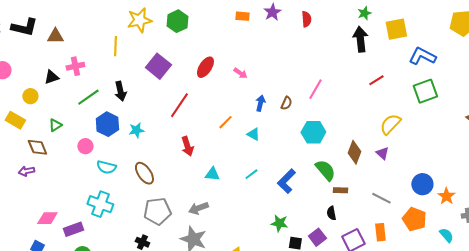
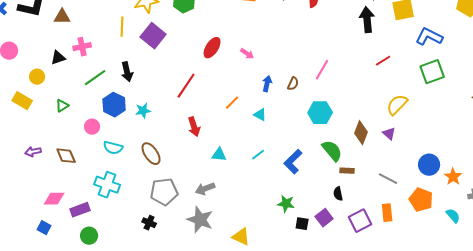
purple square: (158, 66) -> (153, 36), moved
brown diamond: (37, 147) -> (66, 156), moved

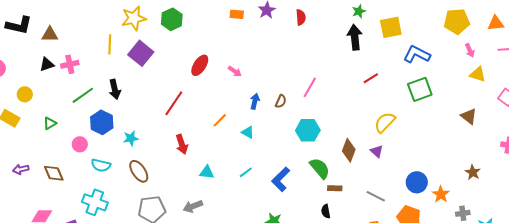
black triangle: (58, 58) -> (47, 64), moved
cyan star: (143, 111) -> (131, 138), moved

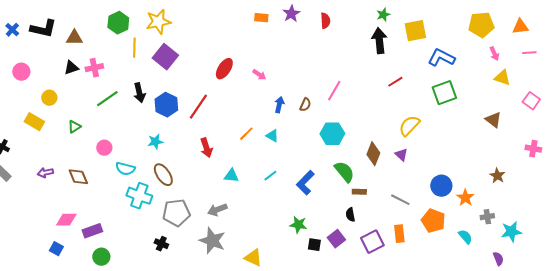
green hexagon: (172, 19) -> (118, 23), moved
orange line: (220, 120) -> (246, 134), moved
blue hexagon: (102, 122) -> (166, 105), moved
cyan cross: (95, 202) -> (139, 196), moved

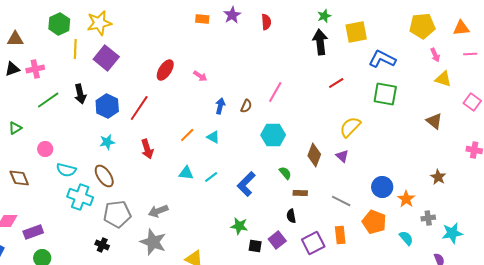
green square: (444, 93) -> (385, 94), turned 30
cyan star: (155, 142) -> (107, 142), moved
green semicircle: (344, 172) -> (285, 173), size x0.6
cyan triangle: (231, 176) -> (186, 173), moved

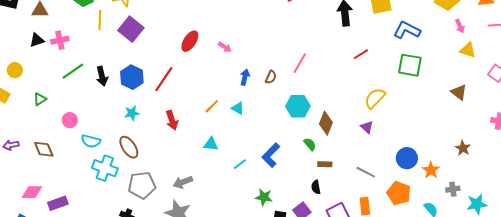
black arrow: (80, 94) -> (102, 76), moved
brown diamond: (314, 155) -> (326, 123), moved
cyan line: (211, 177) -> (240, 164), moved

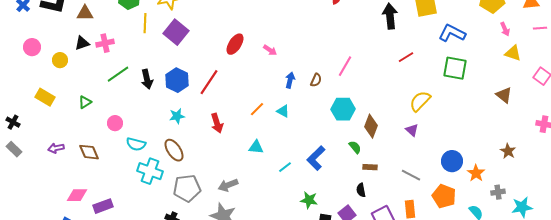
yellow circle: (15, 70) -> (60, 60), moved

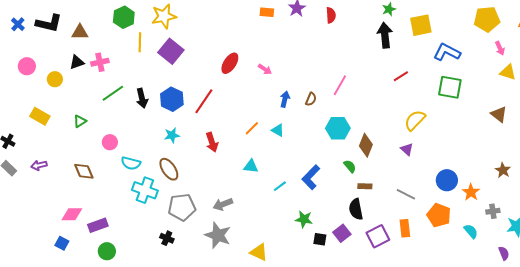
purple arrow: (56, 148) -> (39, 165), moved
black semicircle: (361, 190) -> (356, 209), size x1.5

